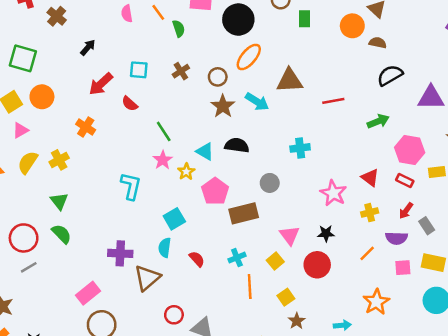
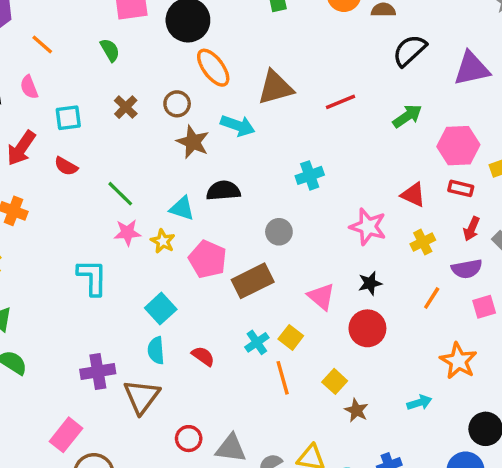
orange line: (158, 12) -> (42, 44), moved
pink semicircle: (127, 14) -> (29, 87), moved
orange ellipse: (249, 57) -> (213, 68), turned -64
pink star: (163, 160) -> (127, 233), turned -30
yellow square: (275, 261) -> (291, 337), moved

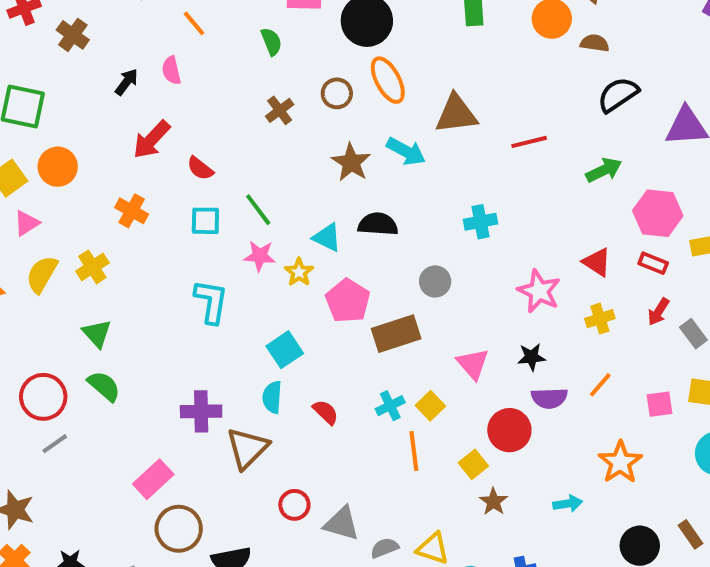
brown circle: (177, 104) -> (337, 93), moved
cyan square: (68, 118) -> (205, 221), moved
purple semicircle: (467, 269) -> (549, 398), moved
red circle: (367, 328) -> (509, 430), moved

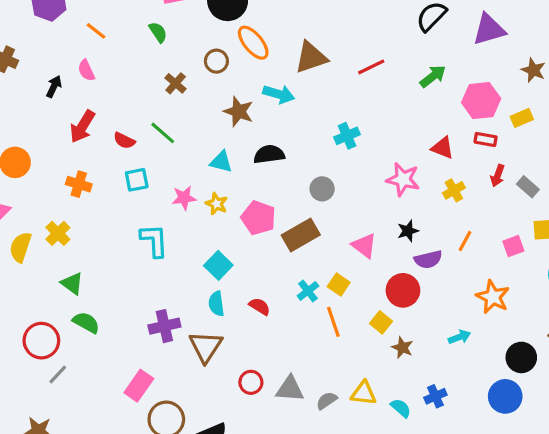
green line: (258, 210) -> (163, 133), moved
cyan triangle: (327, 237) -> (221, 162), moved

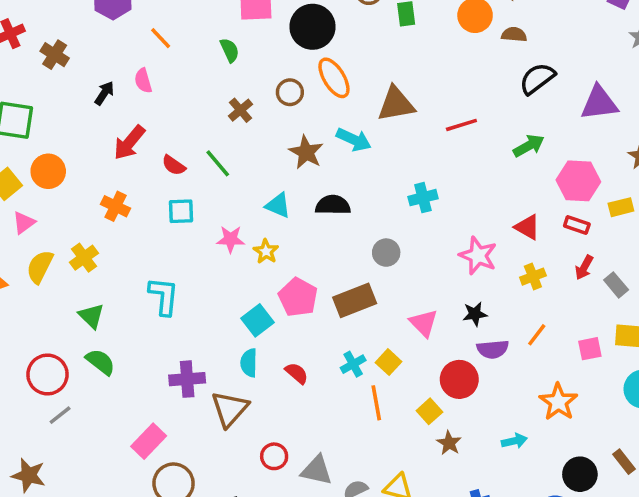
pink pentagon: (258, 218) -> (298, 297), moved
cyan L-shape: (154, 241) -> (164, 296), moved

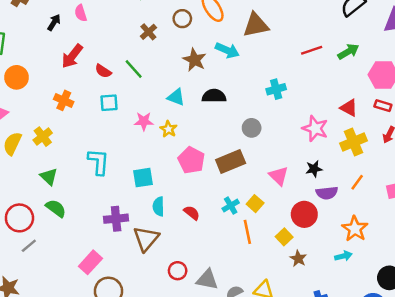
red line: (461, 125) -> (312, 50), moved
yellow cross: (533, 277) -> (353, 142), size x1.5
cyan square: (257, 320) -> (143, 178), moved, turned 30
orange star: (558, 402) -> (355, 229), moved

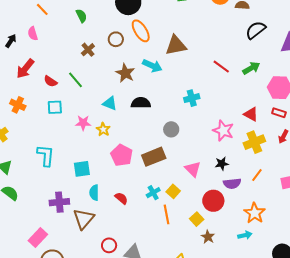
red line: (312, 50) -> (221, 67), turned 54

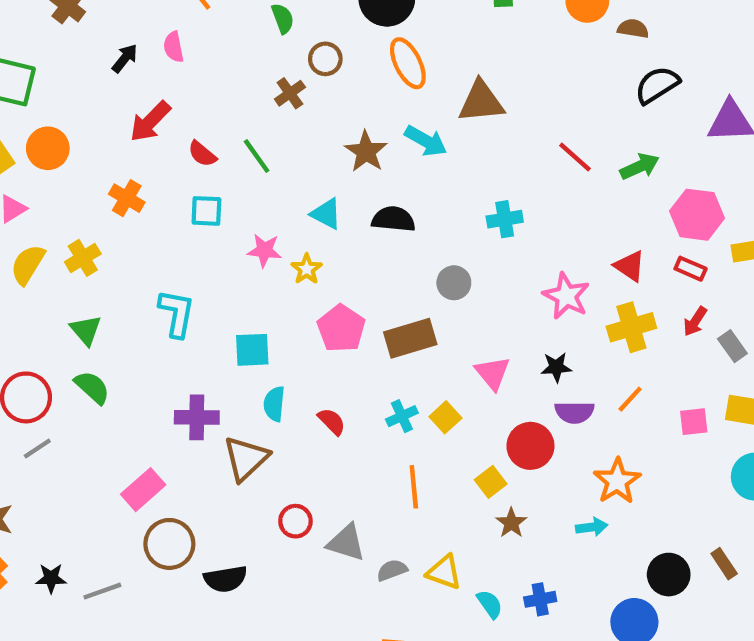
brown circle: (116, 39) -> (325, 59), moved
orange line: (167, 214) -> (414, 487), moved

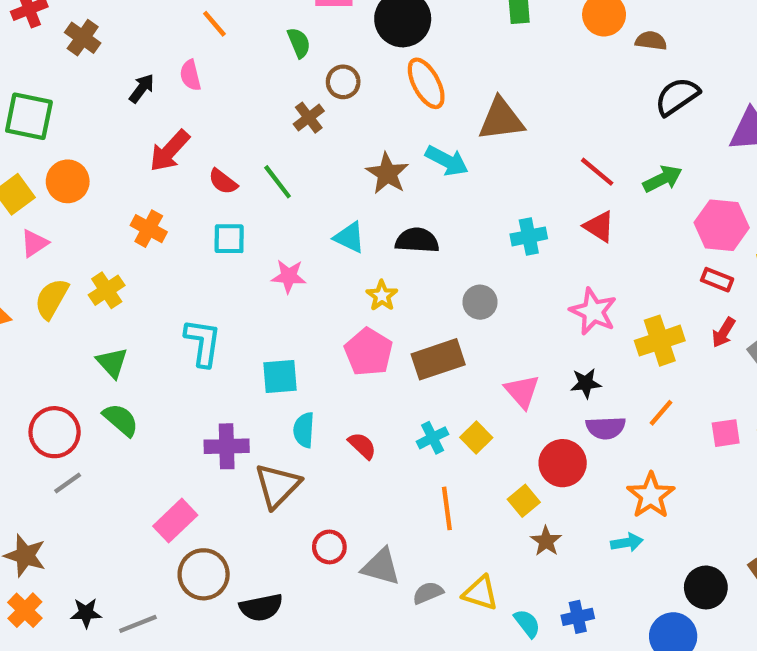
red triangle: (630, 266) -> (599, 226), moved
yellow star: (307, 269) -> (382, 296), moved

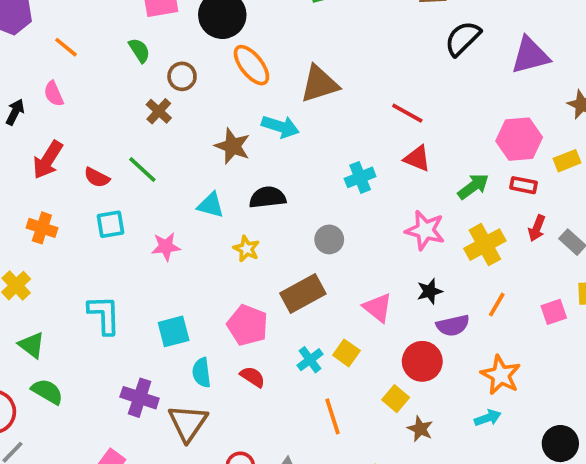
green arrow: (662, 179) -> (473, 186), moved
pink pentagon: (368, 352) -> (247, 325), moved
purple cross: (227, 446) -> (140, 398), turned 30

